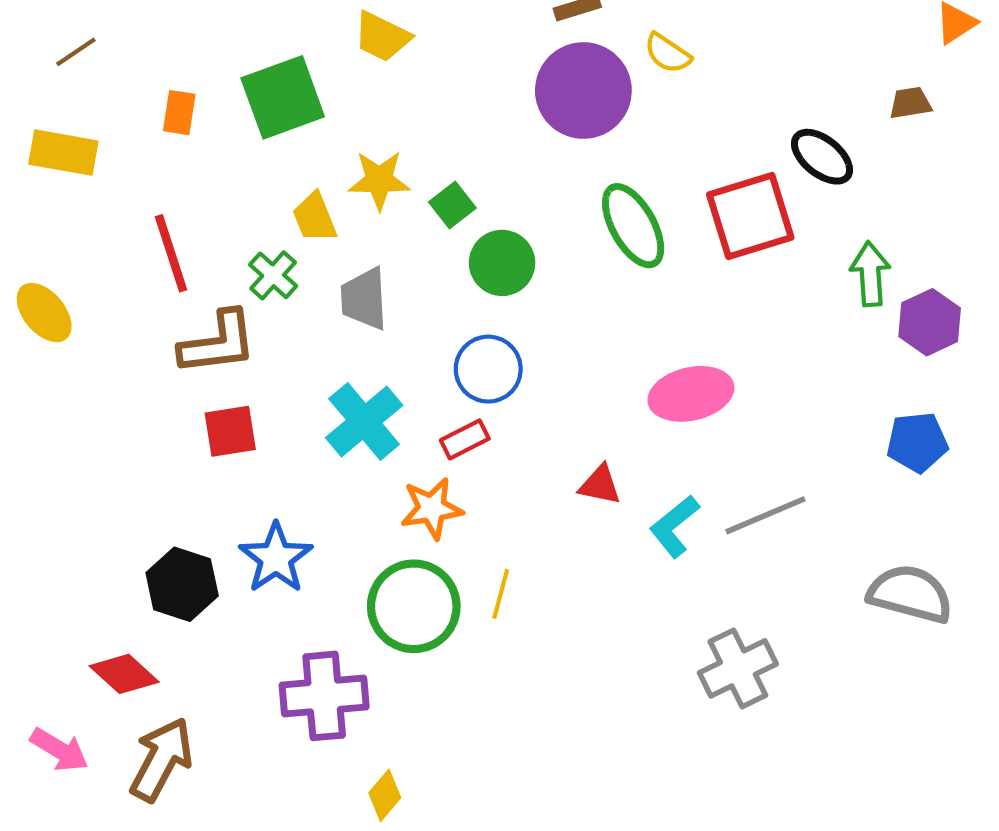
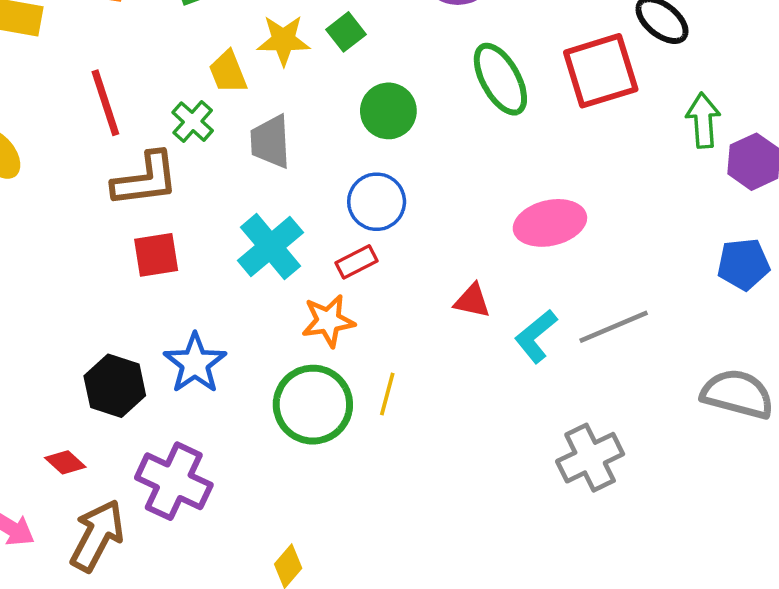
green square: (452, 205) -> (346, 32), moved
red diamond: (124, 674) -> (65, 462), size x0.7
purple cross: (324, 696) -> (174, 481), moved, turned 30

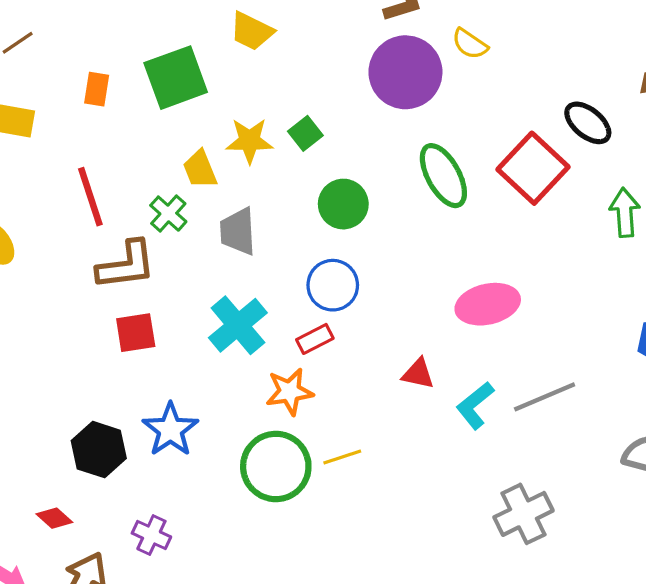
red square: (601, 71) -> (533, 168), turned -30
yellow line: (387, 394) -> (342, 457), turned 57
purple cross: (174, 481) -> (151, 535), size x0.6

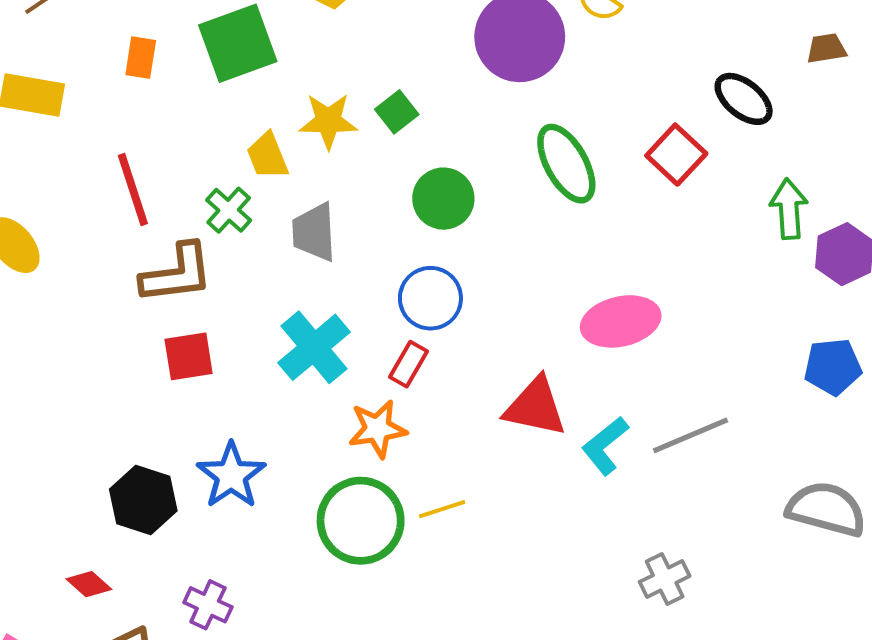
red square: (533, 168) -> (676, 155), size x0.7
red rectangle: (315, 339) -> (408, 364), turned -33
red triangle: (418, 374) -> (535, 407), size x1.6
gray cross: (524, 514) -> (665, 579), size x0.7

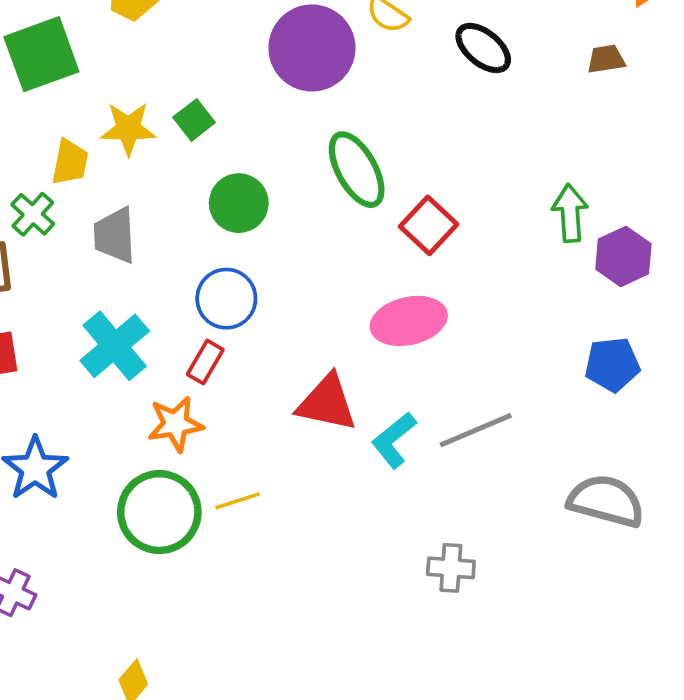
black ellipse: (744, 99) -> (483, 48), moved
red square: (676, 155) -> (429, 225), moved
yellow trapezoid: (267, 156) -> (70, 162), turned -147
gray cross: (665, 579) -> (451, 568), turned 30

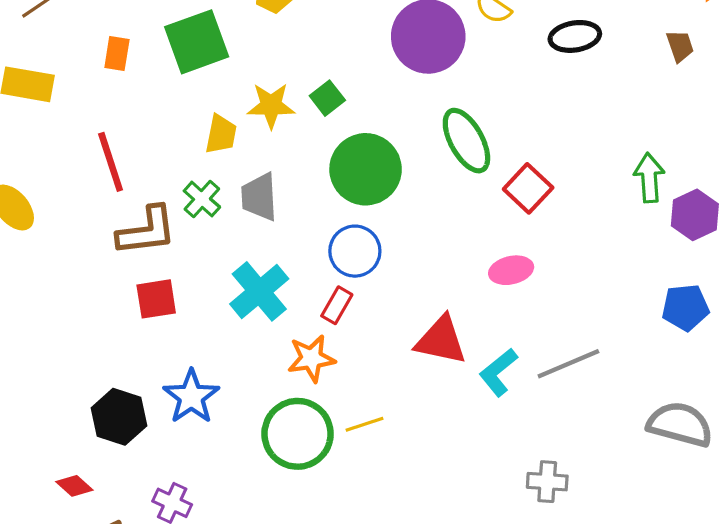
black ellipse: (483, 48) -> (575, 36), turned -48
brown trapezoid: (606, 59) -> (680, 46), turned 80
green circle: (239, 203) -> (366, 169), size x1.4
green cross: (33, 214) -> (202, 199), moved
pink ellipse: (409, 321) -> (511, 270), size x0.7

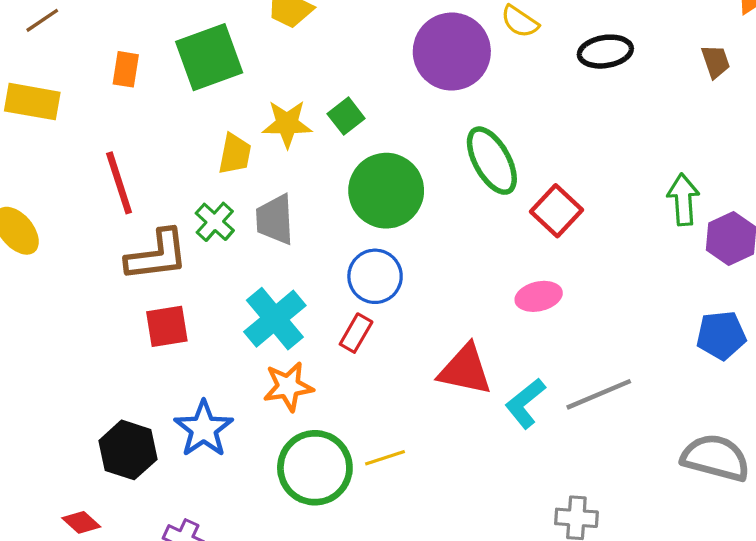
orange star: (311, 358) -> (288, 387), moved

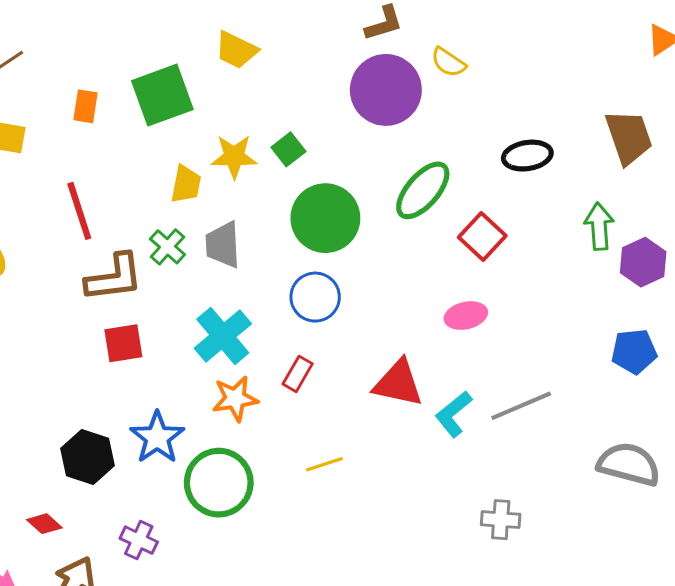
black ellipse: (605, 52) -> (527, 156), moved
brown trapezoid: (716, 62) -> (629, 137), moved, size x1.8
green ellipse: (492, 161) -> (423, 190), turned 70
red rectangle: (356, 333) -> (298, 374), moved
green circle: (315, 468) -> (219, 483), moved

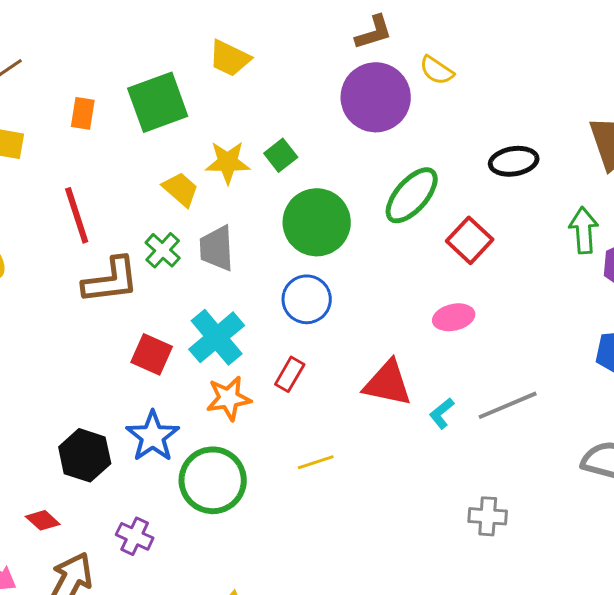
yellow trapezoid: (186, 184) -> (181, 189), turned -60
red square: (123, 343) -> (152, 354), moved, turned 33
cyan L-shape: (454, 414) -> (442, 413), size x0.7

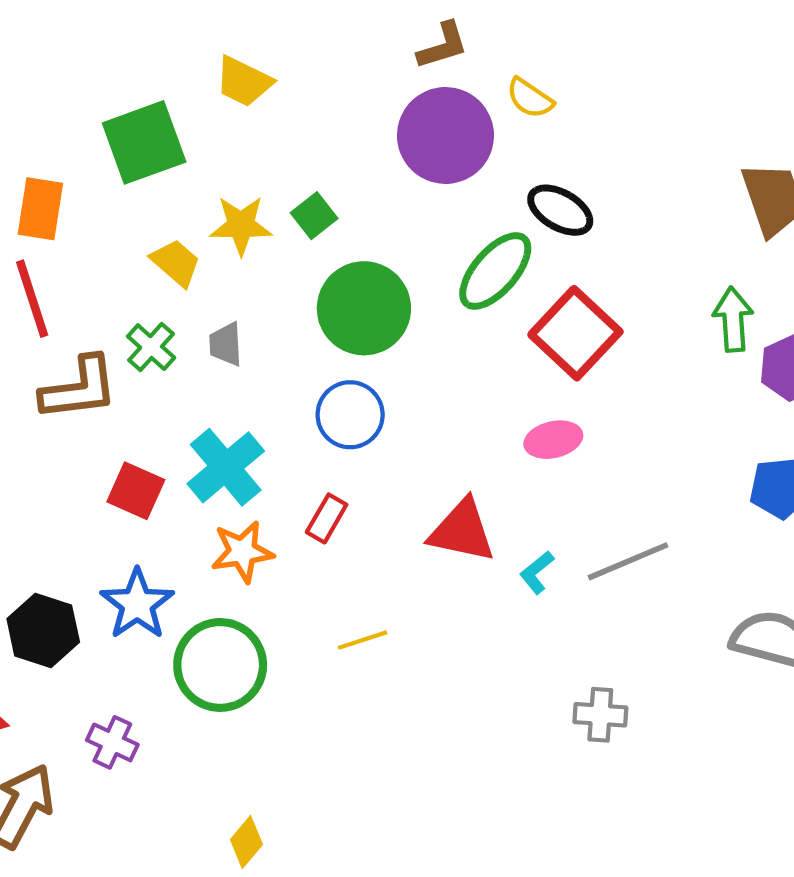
orange rectangle: (83, 113) -> (40, 209), moved, size x1.4
black ellipse: (514, 161) -> (560, 210), moved, turned 39
red square: (470, 240) -> (575, 333), size x1.4
gray trapezoid: (217, 248) -> (226, 344), size x0.7

